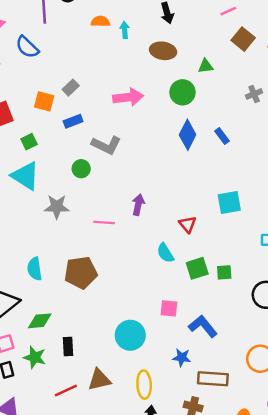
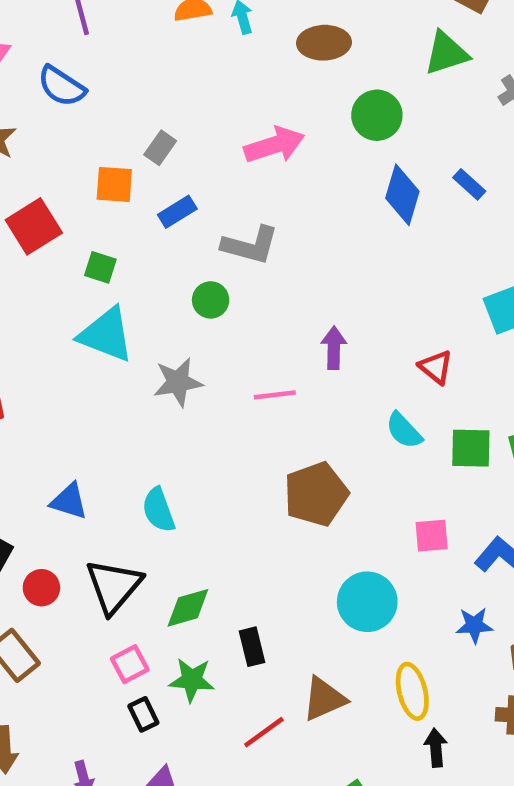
green triangle: (206, 66) -> (446, 53), moved, size x1.5
green square: (29, 142) -> (100, 267), turned -35
green square: (197, 268) -> (471, 448), turned 30
brown pentagon: (81, 273) -> (316, 494), moved

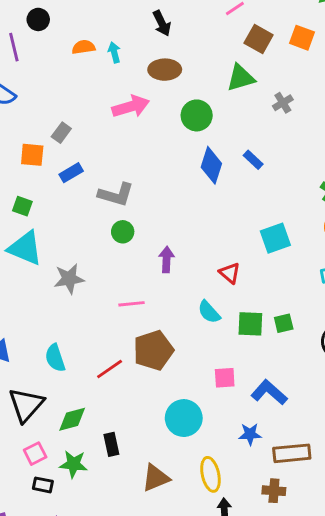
pink arrow: (274, 145) -> (131, 107), moved
green circle: (211, 300) -> (123, 232), moved
pink line: (275, 395) -> (132, 304), moved
black rectangle: (143, 714) -> (43, 485), turned -54
red line: (264, 732) -> (110, 369), moved

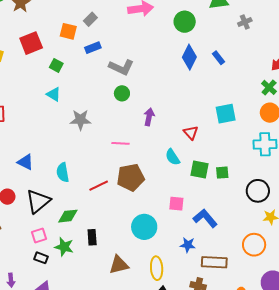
cyan triangle: (25, 248) -> (54, 94), size x0.6

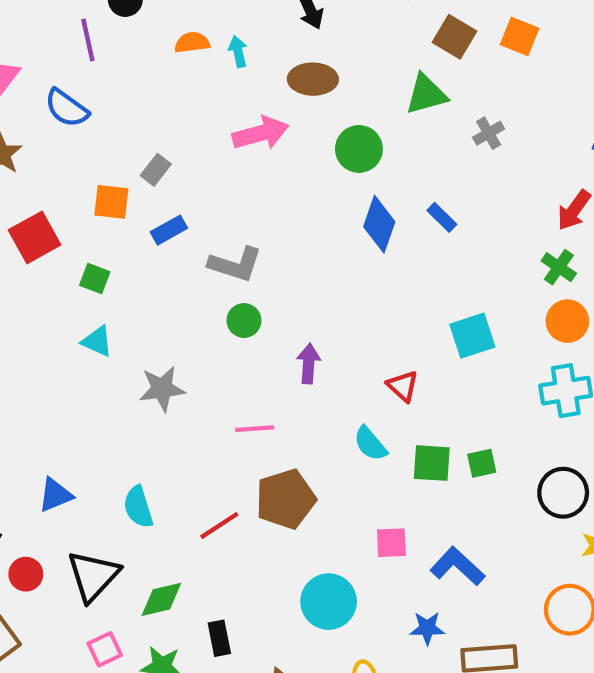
blue triangle: (25, 162) -> (55, 495), turned -42

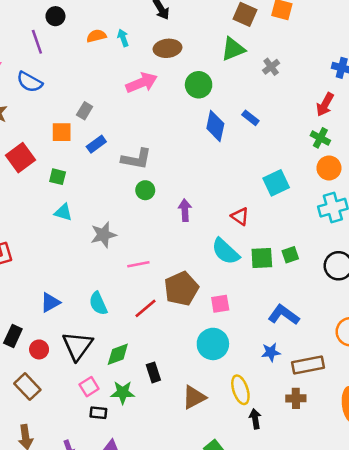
pink line: (255, 429) -> (138, 264), moved
cyan semicircle: (370, 444) -> (226, 251), size x1.4
pink square: (391, 543) -> (220, 304), moved

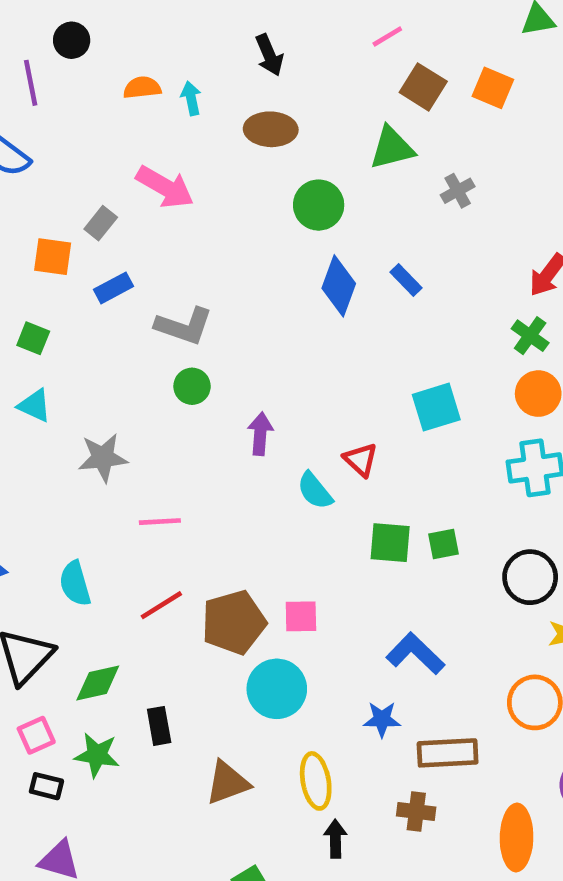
pink arrow: (142, 83) -> (165, 187), moved, turned 44
cyan semicircle: (226, 251) -> (315, 491), moved, size x0.7
brown pentagon: (181, 289) -> (234, 622), moved

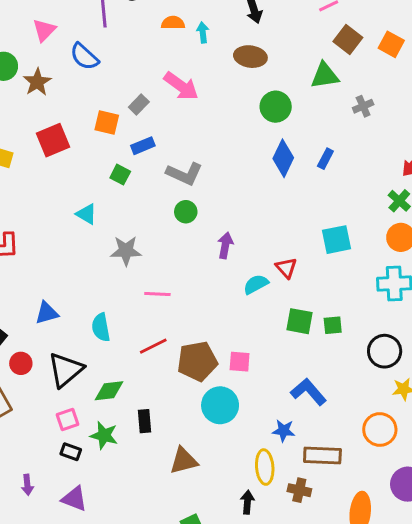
blue rectangle: (406, 280) -> (325, 159), turned 66
green square: (33, 338) -> (120, 175), moved
cyan semicircle: (315, 491) -> (256, 284), turned 95
yellow ellipse: (316, 781) -> (265, 467), moved

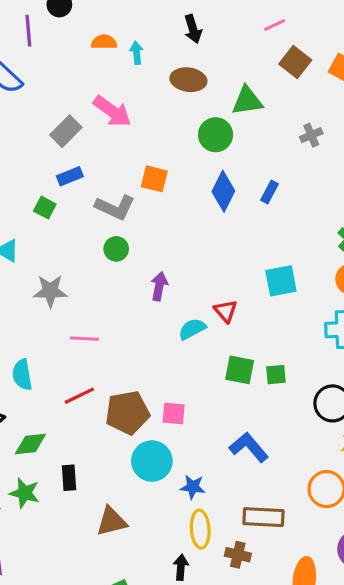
green triangle: (325, 76) -> (247, 101), moved
gray rectangle: (139, 105) -> (66, 131), size x1.4
orange square: (107, 122) -> (154, 179), moved
blue star: (284, 431) -> (193, 487), moved

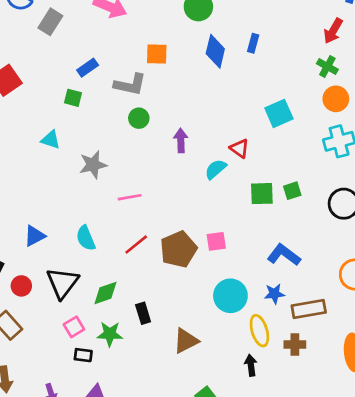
gray rectangle: (66, 131) -> (50, 22), moved
cyan circle: (152, 461) -> (230, 296), moved
blue star: (193, 487) -> (274, 294), moved

